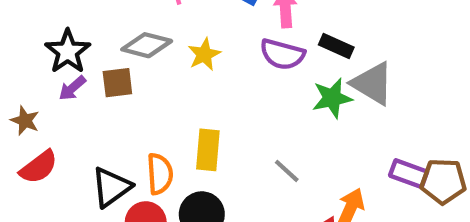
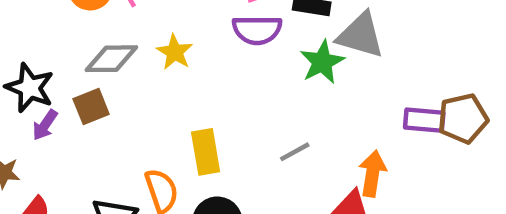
gray line: (287, 171) -> (295, 152), turned -56

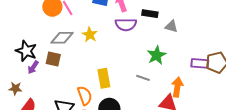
gray triangle: (361, 35) -> (171, 26), size x0.6
green star: (322, 62) -> (157, 55), moved
brown square: (91, 107) -> (53, 59), turned 35
gray line: (295, 152) -> (143, 78), turned 48

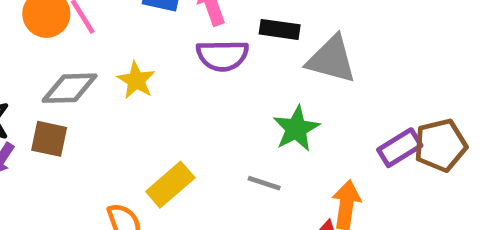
gray triangle: (171, 26) -> (331, 59), size x1.6
purple rectangle: (200, 63) -> (400, 148), turned -36
yellow rectangle: (104, 78) -> (170, 185), turned 60

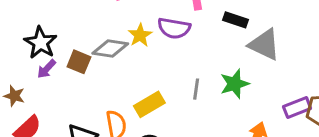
purple semicircle: (222, 56) -> (174, 28), moved
gray diamond: (70, 88) -> (110, 49), moved
gray line: (264, 183) -> (196, 89), moved, turned 70

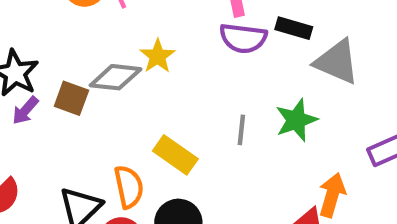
purple semicircle: (174, 28) -> (243, 38), moved
yellow rectangle: (149, 104) -> (175, 155), turned 68

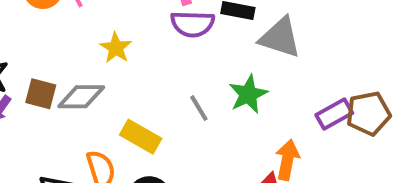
gray diamond: (116, 77) -> (81, 97), moved
gray line: (241, 130) -> (199, 108), turned -32

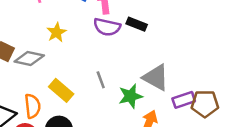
gray triangle: (280, 37) -> (156, 77), moved
green star: (248, 94) -> (131, 96), moved

